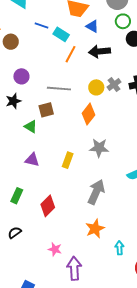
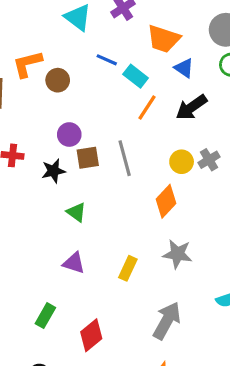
black arrow: (99, 51) -> (191, 107), turned -35
gray line: (59, 89) -> (125, 158), turned 65
brown square: (46, 110) -> (88, 158), moved

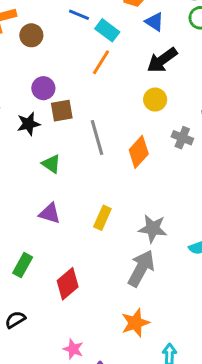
orange line: (147, 107) -> (101, 62), moved
gray line: (125, 158) -> (97, 137), moved
gray cross: (209, 160) -> (182, 138), moved, turned -36
yellow circle: (182, 162) -> (155, 100), moved
gray star: (177, 254) -> (153, 228), moved

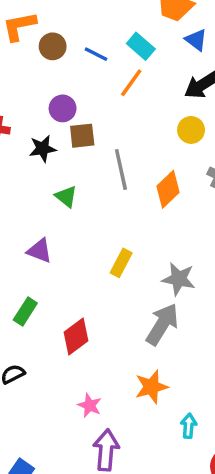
blue line: (79, 15) -> (96, 54), moved
purple triangle: (50, 213) -> (40, 251), moved
pink star: (73, 349) -> (90, 405), moved

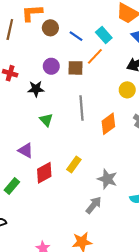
brown square: (82, 136) -> (76, 68), moved
gray arrow: (162, 324) -> (94, 205), size x0.7
red diamond: (76, 336) -> (44, 173), moved

